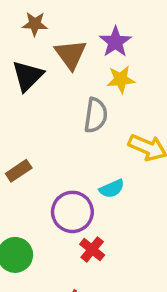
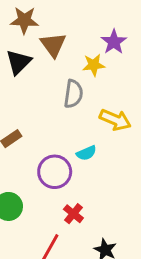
brown star: (35, 24) -> (24, 20), size x1.4
purple star: (115, 42) -> (114, 42), moved
red cross: (92, 250) -> (73, 214), moved

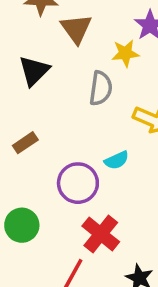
black triangle: (19, 62) -> (34, 71), moved
red cross: (73, 214) -> (101, 234), size x1.5

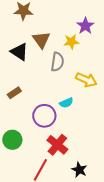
brown triangle: (76, 29) -> (41, 40), moved
black triangle: (34, 71) -> (19, 52), turned -42

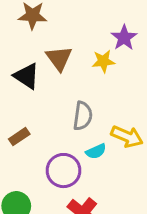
gray semicircle: (57, 62) -> (83, 116), moved
yellow arrow: (86, 80) -> (127, 137), moved

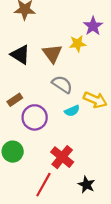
brown triangle: (59, 58) -> (52, 54), moved
gray semicircle: (83, 116) -> (62, 84), turned -65
purple circle: (63, 171) -> (35, 117), moved

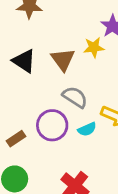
brown rectangle: (15, 100) -> (16, 139), moved
purple circle: (35, 117) -> (52, 125), moved

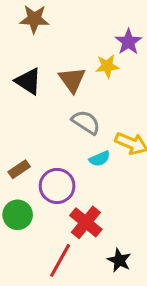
purple circle: (52, 125) -> (57, 186), moved

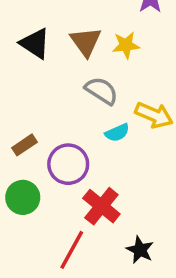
yellow star: (107, 66) -> (126, 45), moved

